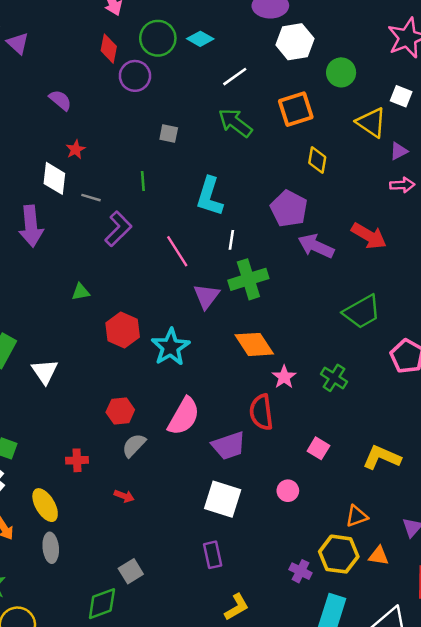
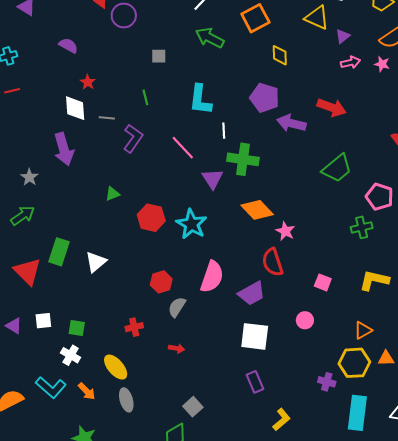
green cross: (248, 279) -> (243, 159), turned 36
white triangle: (45, 372) -> (96, 262), turned 35
green cross: (334, 378) -> (362, 227), moved, turned -35

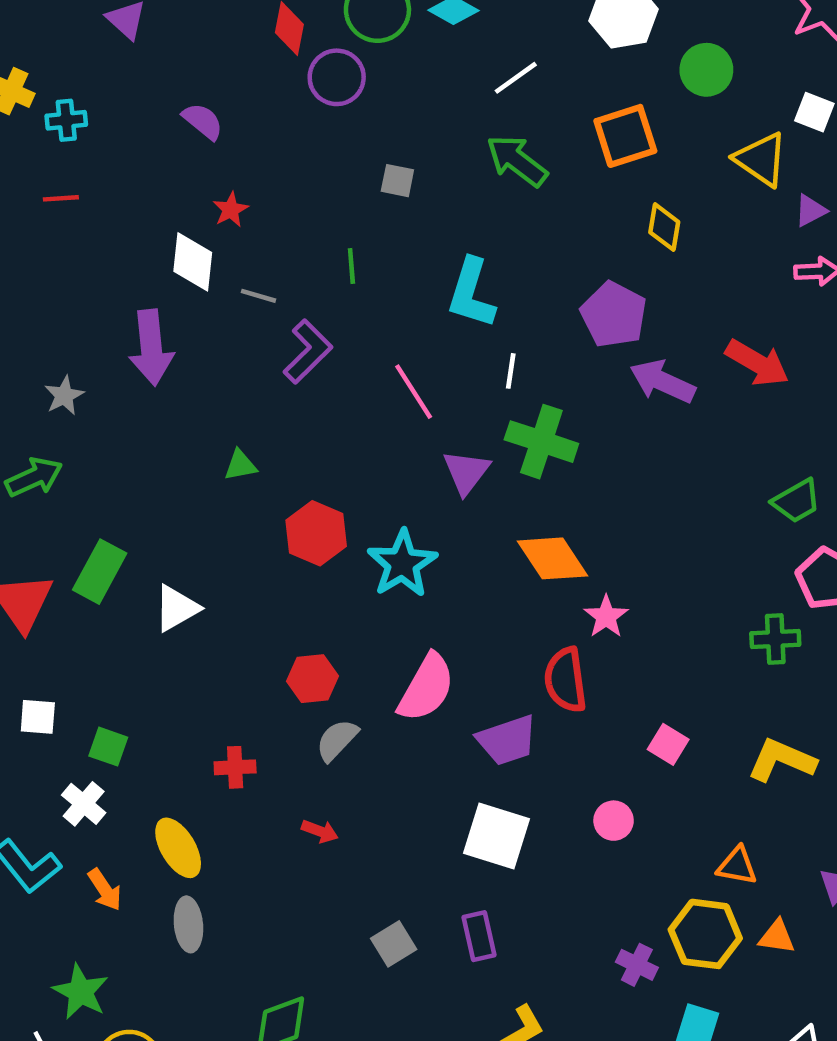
green trapezoid: (337, 168) -> (797, 501), moved, size x0.7
orange triangle: (363, 330) -> (737, 866), turned 30
gray square: (193, 407) -> (394, 944), moved

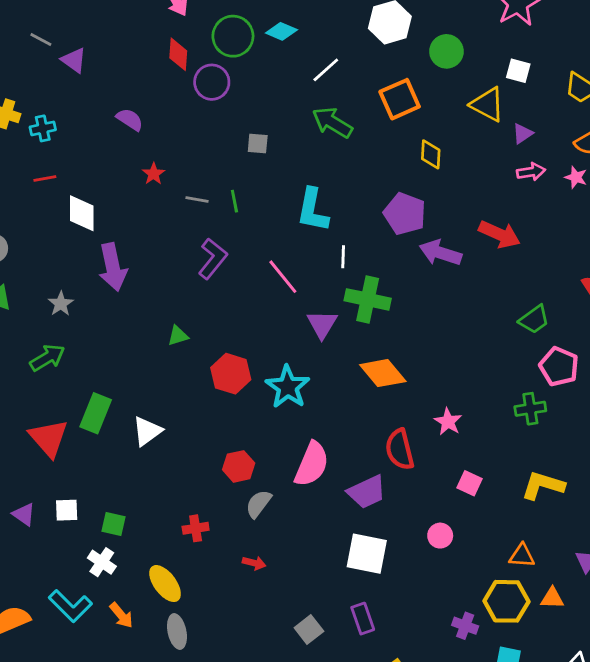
white diamond: (193, 262) -> (82, 213), moved
gray line: (258, 296) -> (197, 199), moved
pink star: (606, 617) -> (448, 422), moved

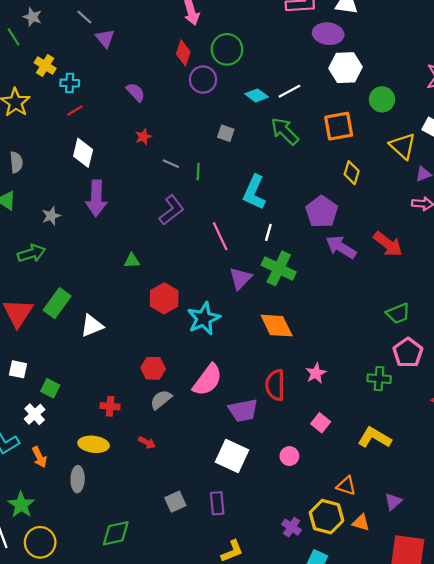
cyan diamond: (281, 31) -> (257, 95), moved
red line: (45, 179) -> (75, 110), moved, turned -35
yellow ellipse: (165, 584) -> (94, 444), moved, turned -60

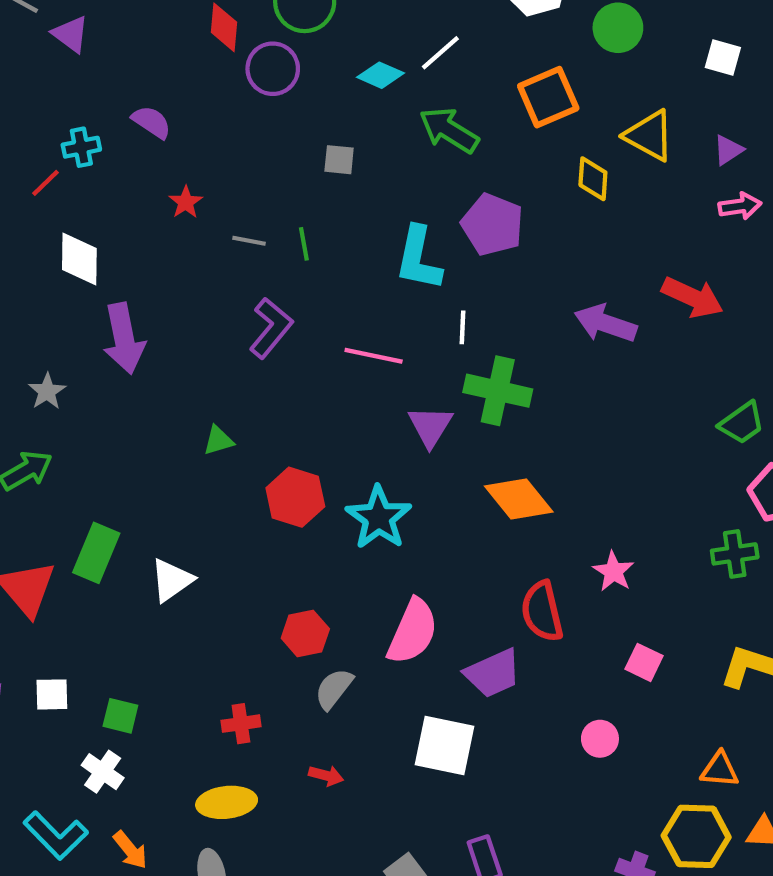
cyan cross: (70, 83) -> (81, 147), moved
yellow triangle: (403, 146) -> (649, 135), moved
purple pentagon: (322, 212) -> (492, 225), moved
pink line: (220, 236) -> (374, 356), turned -40
white square: (232, 456) -> (444, 746), moved

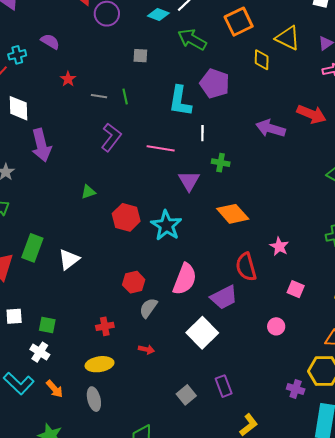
green cross: (498, 391) -> (221, 163), size x0.6
white square: (444, 746) -> (202, 333), turned 36

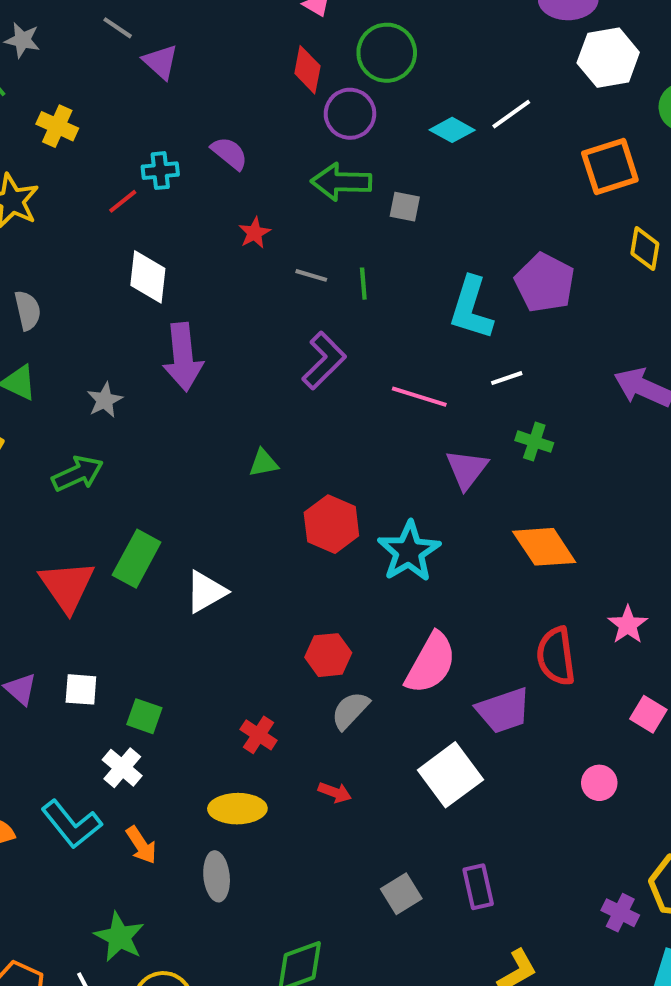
green arrow: (192, 39) -> (341, 182), moved, turned -36
white line: (202, 133) -> (507, 378), turned 63
red cross: (105, 326) -> (259, 735), turned 36

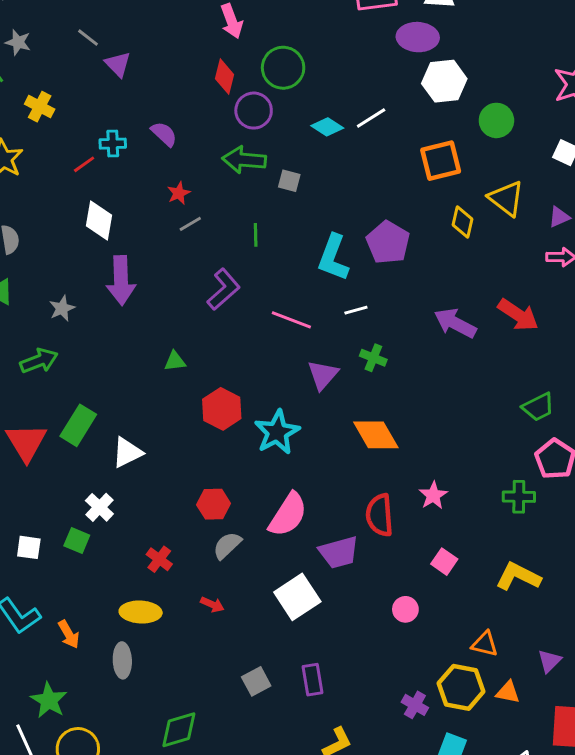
gray line: (311, 275) -> (190, 224), moved, turned -50
white square: (81, 689) -> (29, 547), moved
white cross: (122, 768) -> (99, 507), moved

